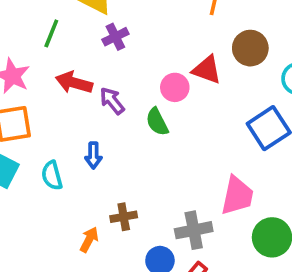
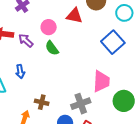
pink circle: (175, 87) -> (49, 27), moved
brown cross: (124, 217) -> (42, 102), turned 32

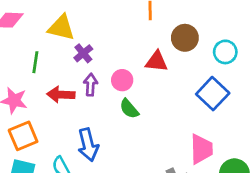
purple arrow: (26, 40) -> (91, 85), moved, turned 56
blue arrow: (20, 72) -> (88, 145), size x1.6

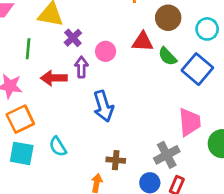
pink circle: (122, 80) -> (106, 51), moved
green semicircle: (129, 109) -> (167, 56), moved
blue arrow: (88, 145) -> (103, 106), moved

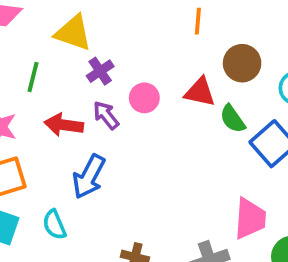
purple arrow: (81, 67) -> (106, 115), turned -48
blue arrow: (103, 106) -> (89, 177), moved, turned 36

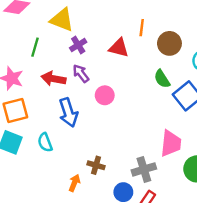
orange line: (198, 21) -> (142, 28), moved
red triangle: (200, 92) -> (119, 48), moved
pink circle: (144, 98) -> (105, 95), moved
blue arrow: (89, 177) -> (68, 112), turned -48

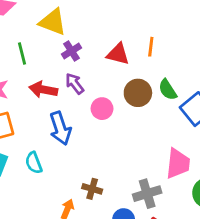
orange line: (142, 28) -> (151, 47), moved
brown circle: (169, 43) -> (138, 93), moved
green line: (35, 47) -> (22, 53), turned -30

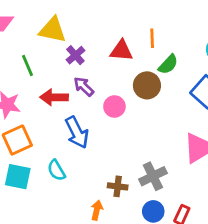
green semicircle: (168, 90) -> (168, 64), moved, turned -95
gray cross: (147, 194) -> (153, 176), moved

